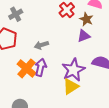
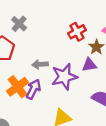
gray cross: (16, 14) -> (19, 24), turned -32
purple star: (73, 70) -> (64, 77), moved

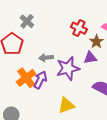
red cross: (77, 32) -> (79, 28), turned -35

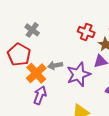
orange cross: (26, 78) -> (36, 73), moved
purple arrow: (40, 80) -> (40, 95), moved

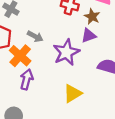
gray arrow: (55, 65) -> (35, 36), moved, turned -136

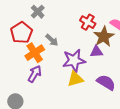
brown star: (92, 16) -> (104, 37), size x1.5
yellow triangle: (73, 93) -> (75, 79), moved

